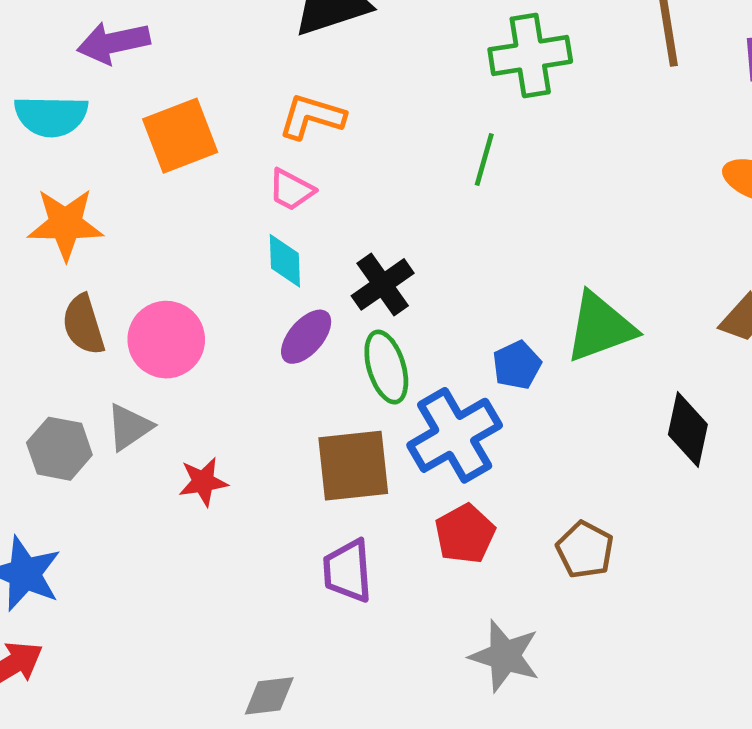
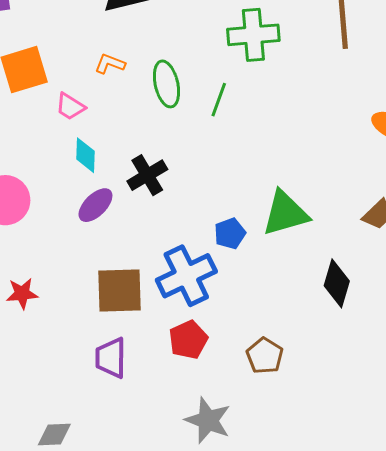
orange L-shape: (312, 117) -> (110, 64), size x0.7
pink trapezoid: (291, 190) -> (70, 106), moved
green ellipse: (386, 367) -> (166, 84), moved

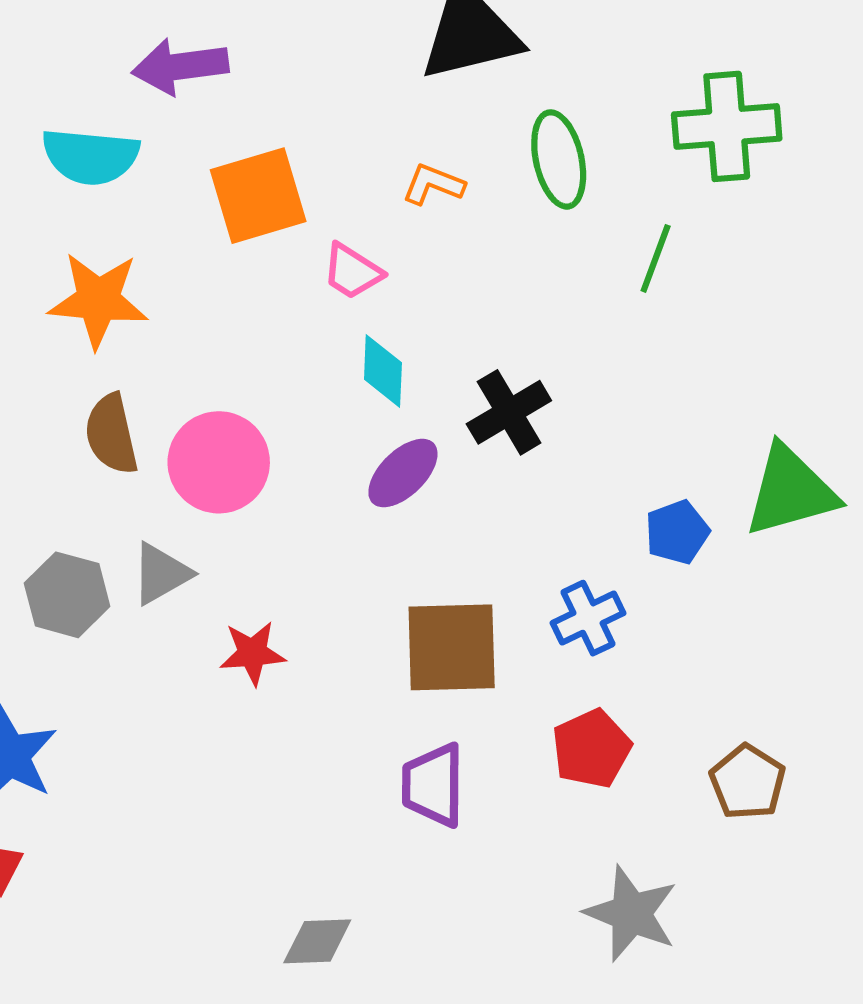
green ellipse: (166, 84) -> (559, 159), moved
blue cross: (186, 276) -> (588, 618), size x0.6

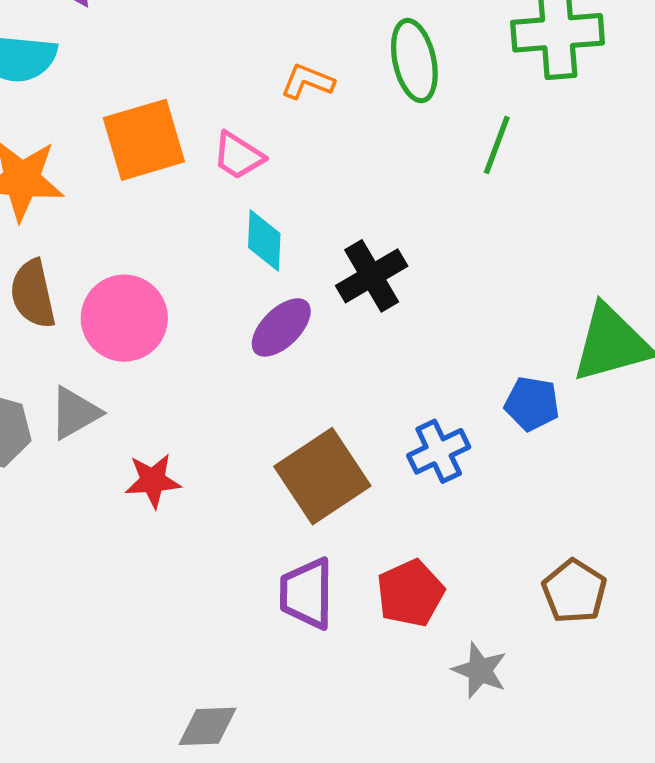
orange square: (258, 196) -> (144, 140), moved
blue pentagon: (677, 532) -> (532, 404), moved, turned 30
brown square: (452, 647) -> (322, 476), turned -32
red pentagon: (591, 749) -> (410, 593), moved
gray star: (631, 913) -> (480, 670), moved, size x0.7

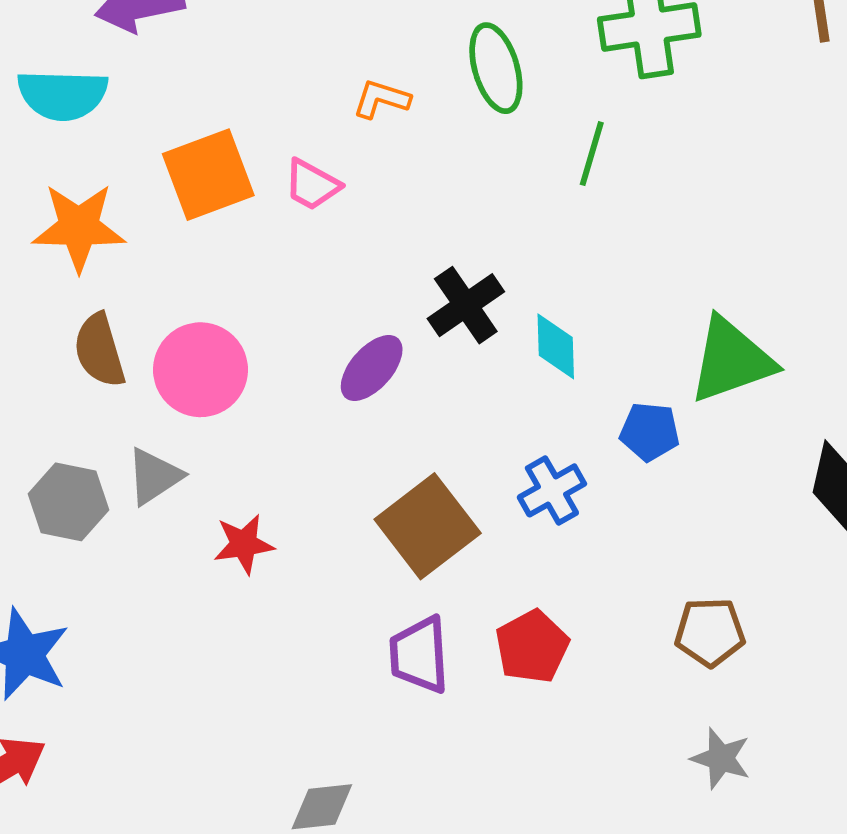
cyan diamond: (264, 240) -> (556, 346), moved
brown pentagon: (574, 591) -> (710, 632), turned -30
gray star: (480, 670) -> (721, 758), moved

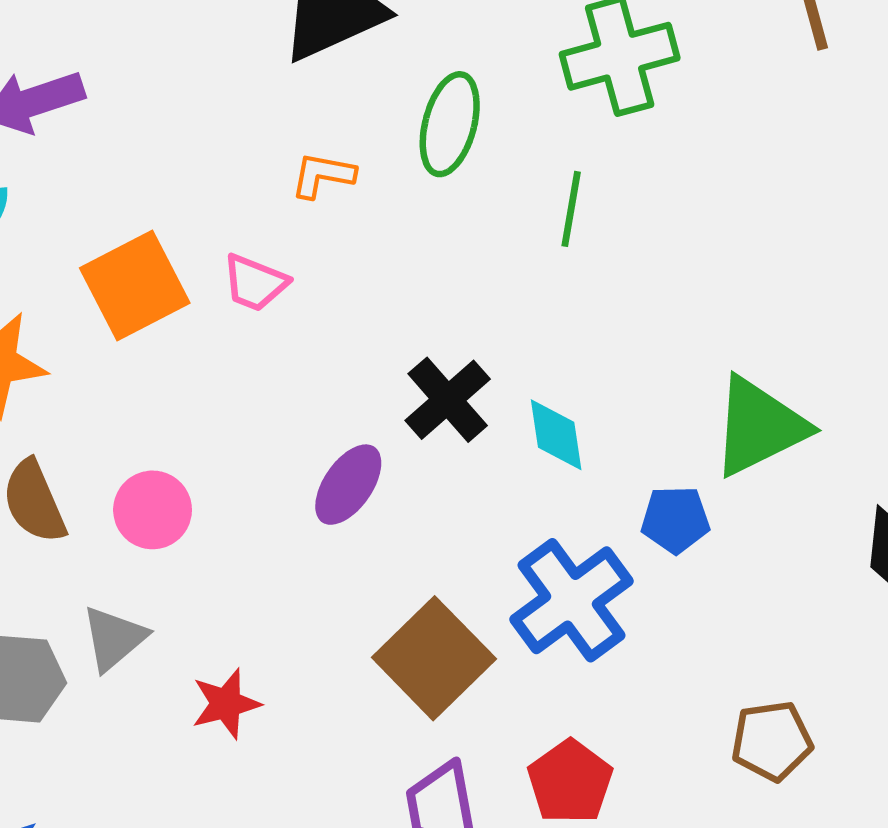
green ellipse: (496, 68) -> (450, 124), turned 38
pink circle: (201, 370) -> (153, 510), size x0.7
blue cross: (552, 490) -> (572, 600), size x1.6

